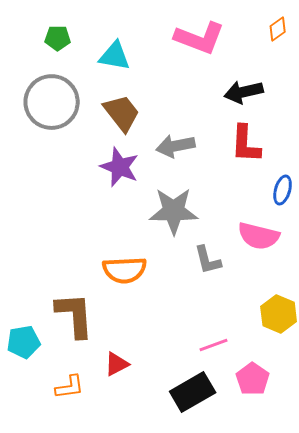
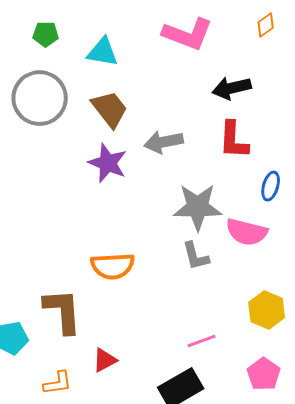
gray star: (174, 211) -> (198, 207), moved
pink pentagon: (253, 379) -> (264, 374), moved

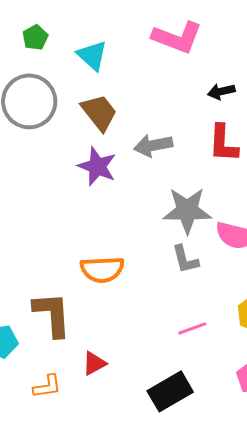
green pentagon: (46, 34) -> (35, 37), turned -30
cyan triangle: (103, 52) -> (92, 55), turned 32
black arrow: (232, 88) -> (221, 91), size x0.7
pink line: (202, 341) -> (192, 328), moved

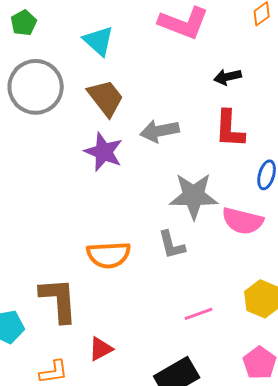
green pentagon: (35, 37) -> (24, 23), moved
gray L-shape: (185, 259) -> (172, 245), moved

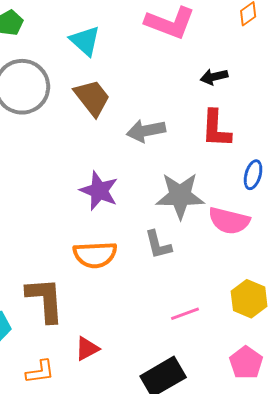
purple star: (104, 152) -> (99, 191), moved

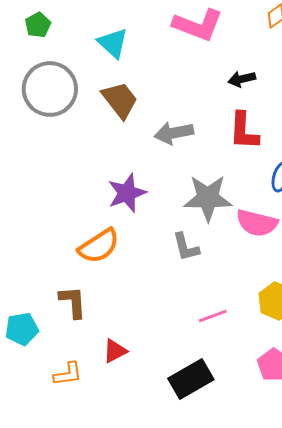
purple star: (99, 191) -> (127, 193), turned 30
orange semicircle: (95, 255) -> (99, 246), moved, turned -30
brown L-shape: (45, 300) -> (73, 302), size x0.7

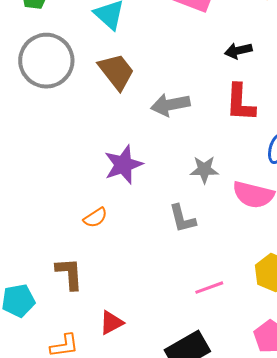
gray star: (208, 198) -> (204, 170), size x0.6
orange semicircle: (99, 246) -> (95, 218), size x0.6

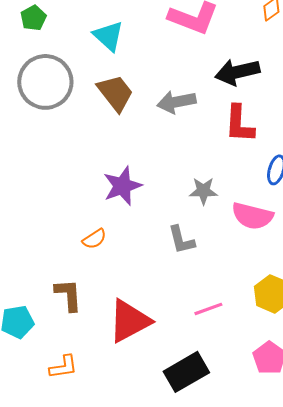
black arrow: (238, 51) -> (237, 72), size x1.6
gray arrow: (170, 105) -> (176, 102), moved
red triangle: (111, 323) -> (129, 321), moved, size x1.8

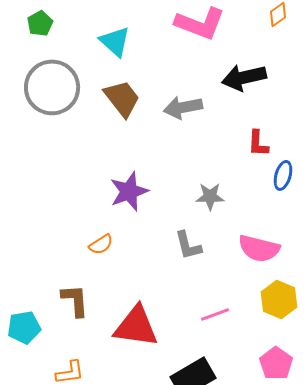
red L-shape: (239, 124) -> (258, 143), moved, size x0.7
pink semicircle: (252, 216) -> (259, 248), moved
red triangle: (129, 321) -> (136, 326), turned 36

